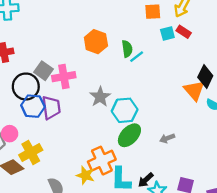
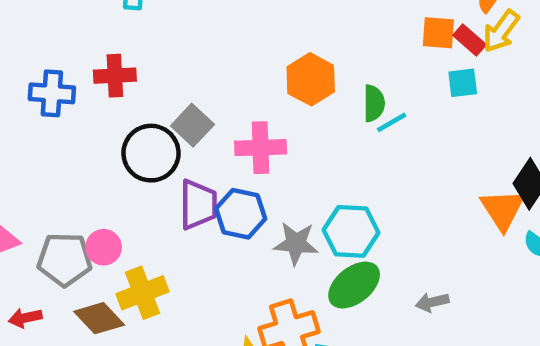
red rectangle: (184, 32) -> (470, 40), moved
pink cross: (64, 77) -> (261, 148), moved
gray star: (100, 97) -> (296, 243), moved, turned 30
blue hexagon: (33, 106) -> (241, 214), moved

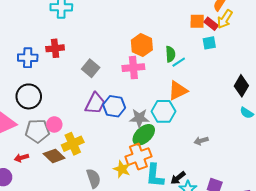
pink cross: (261, 148) -> (133, 68), moved
black circle: (151, 153) -> (29, 96), moved
purple trapezoid: (198, 205) -> (95, 103), turned 30
orange triangle: (503, 209) -> (178, 90), moved, turned 40
green ellipse: (354, 285) -> (144, 135), moved

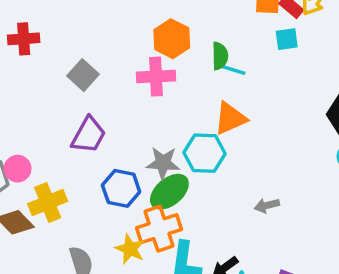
cyan line: (179, 62) -> (234, 70), turned 48
blue hexagon: (114, 106) -> (121, 188), moved

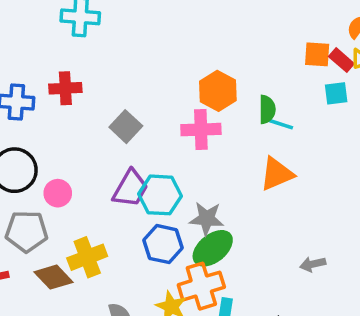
cyan hexagon: (204, 153) -> (160, 195), moved
pink circle: (18, 169) -> (58, 193), moved

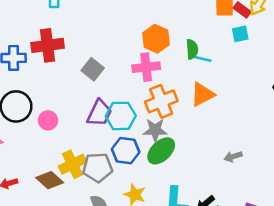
red cross: (65, 88) -> (48, 45), size x1.4
gray pentagon: (26, 231) -> (98, 167), moved
orange cross: (201, 286) -> (161, 101), moved

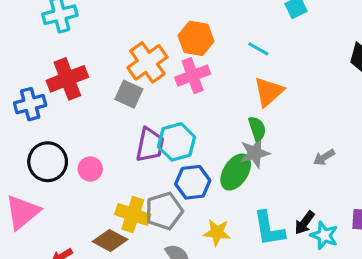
green semicircle: (192, 49) -> (257, 129), moved
cyan line: (203, 59) -> (258, 49), turned 30
orange cross: (161, 101) -> (147, 62), moved
gray star: (155, 130) -> (255, 153), moved
yellow cross: (72, 164) -> (133, 215), turned -32

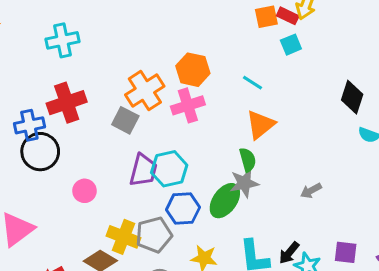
black circle: (48, 162) -> (40, 152), moved

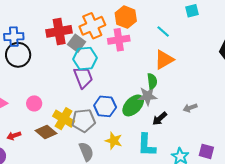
red cross: (67, 103) -> (59, 31), moved
cyan hexagon: (169, 169) -> (85, 58), moved
purple trapezoid: (143, 170) -> (83, 77), turned -45
pink circle: (85, 191) -> (34, 103), moved
black arrow: (289, 253) -> (160, 119), moved

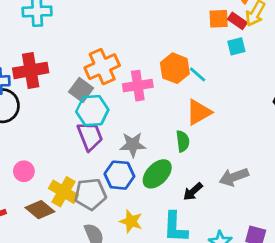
orange hexagon: (126, 17) -> (175, 68), moved
red cross: (59, 31) -> (31, 70), moved
gray star: (148, 96) -> (133, 145), moved
gray arrow: (190, 108) -> (234, 177), size x1.5

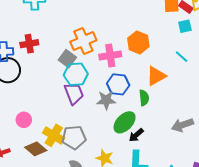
red cross: (31, 70) -> (29, 44), size x0.7
cyan line: (198, 74) -> (182, 57), moved
blue hexagon: (119, 175) -> (118, 84), moved
black arrow: (193, 192) -> (136, 135), moved

